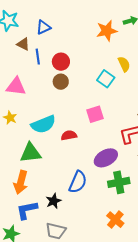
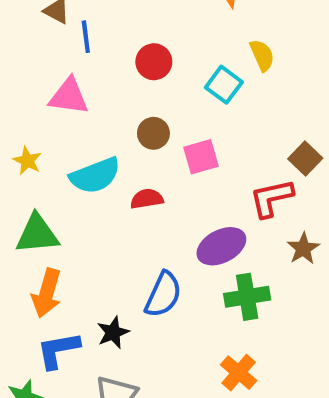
red circle: (61, 62) -> (154, 62), moved
brown circle: (61, 82) -> (153, 133), moved
pink triangle: (16, 86) -> (69, 96), moved
green triangle: (31, 153) -> (37, 234), moved

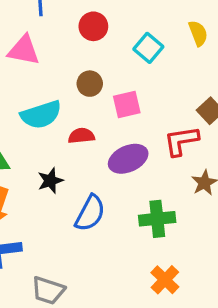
yellow semicircle: (262, 55) -> (198, 33), moved
purple ellipse: (221, 246) -> (128, 159), moved
black star: (113, 333) -> (50, 181), moved
orange cross: (239, 373) -> (165, 280), moved

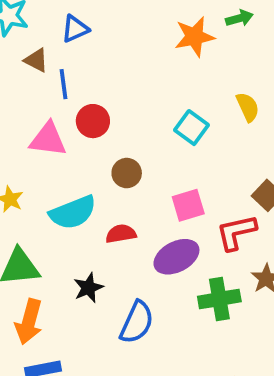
red circle: (93, 26) -> (93, 121), moved
pink square: (127, 105) -> (188, 205), moved
green cross: (157, 219) -> (219, 299), moved

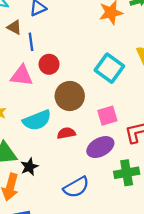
cyan square: (192, 128) -> (109, 68), size x1.4
brown circle: (127, 173) -> (70, 96), size x1.6
black star: (88, 288) -> (29, 167), moved
blue semicircle: (137, 322) -> (76, 187), turned 36

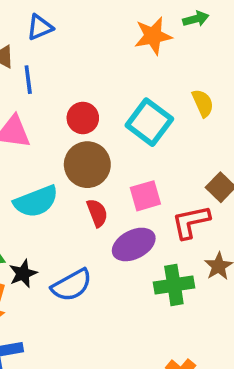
red circle: (49, 64) -> (83, 118), moved
red semicircle: (66, 133) -> (97, 213), moved, turned 78
blue semicircle: (76, 187) -> (72, 285), moved

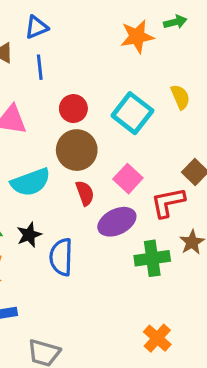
blue line: (28, 80) -> (40, 67), moved
pink square: (145, 196) -> (128, 179), turned -32
black star: (23, 274) -> (29, 235), moved
blue semicircle: (72, 285) -> (61, 257), turned 120

